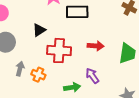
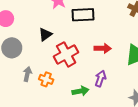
red cross: (59, 51) -> (66, 54), turned -30
purple arrow: (92, 76) -> (100, 79), turned 56

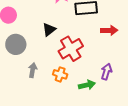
red arrow: (103, 48) -> (109, 30), moved
orange cross: (46, 79) -> (60, 74), moved

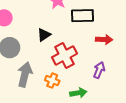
gray arrow: (33, 70) -> (25, 75), size x1.6
purple arrow: (106, 72) -> (99, 70), moved

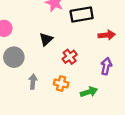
red cross: (64, 55) -> (70, 57), size x0.6
gray arrow: (25, 75) -> (33, 82), size x0.6

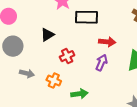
purple arrow: (106, 66) -> (101, 63), moved
gray arrow: (33, 82) -> (27, 73), turned 88

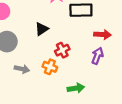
orange cross: (54, 80) -> (50, 67), moved

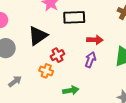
black triangle: (42, 29) -> (38, 36), size x1.5
gray arrow: (22, 69) -> (15, 81), moved, turned -48

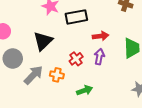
red cross: (57, 55) -> (76, 59), moved
gray arrow: (15, 81) -> (33, 75), moved, size x1.5

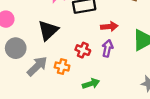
red cross: (76, 59) -> (83, 50), turned -32

